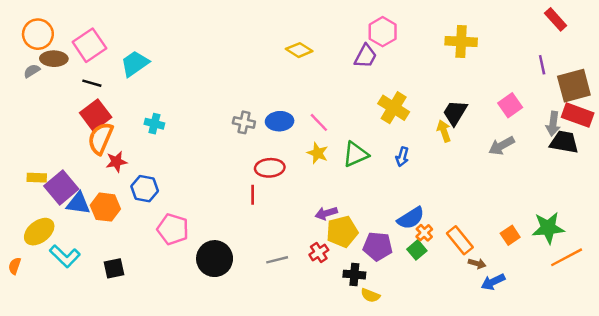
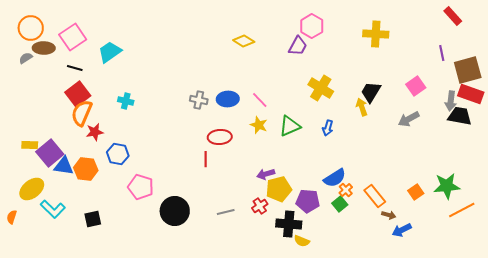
black cross: (354, 275) -> (289, 224), size x1.4

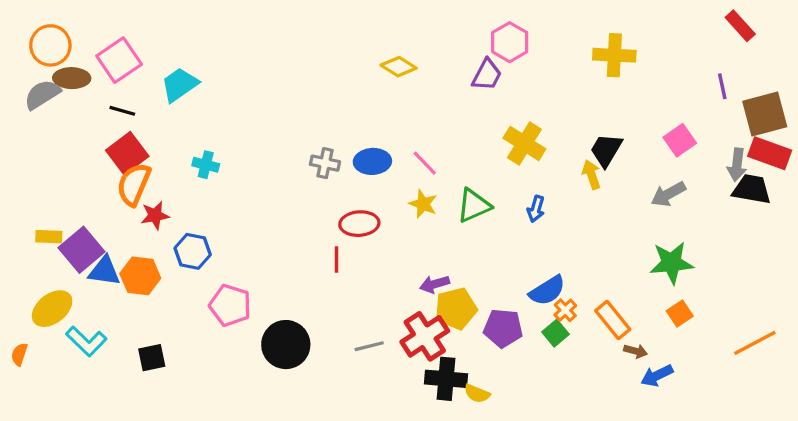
gray semicircle: (26, 58) -> (42, 94), size x1.6
green star: (447, 186) -> (672, 263), moved
red cross: (260, 206) -> (425, 336), size x1.8
black cross: (289, 224) -> (446, 379), moved
yellow semicircle: (302, 241) -> (477, 394), moved

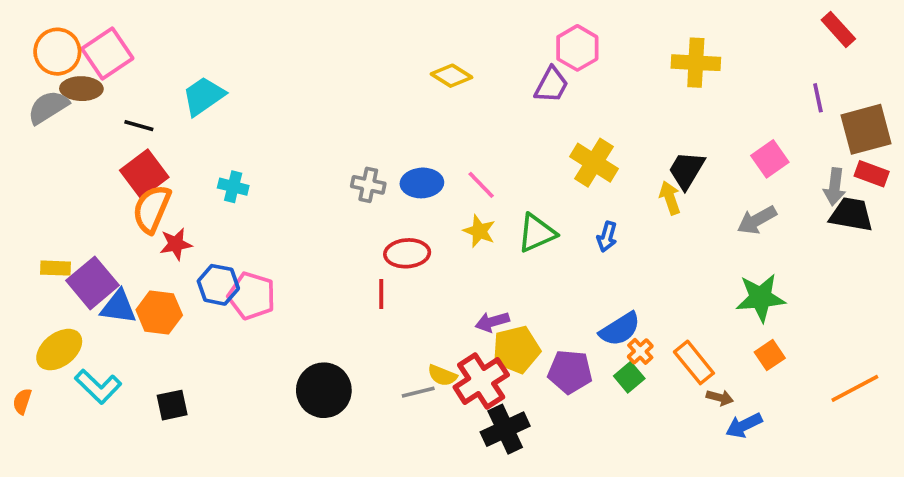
pink square: (119, 60) -> (107, 53), moved
red rectangle: (770, 153) -> (872, 174), size x0.7
pink pentagon: (230, 305) -> (252, 296), moved
black cross: (446, 379) -> (505, 429), turned -30
yellow semicircle: (477, 394) -> (442, 375), moved

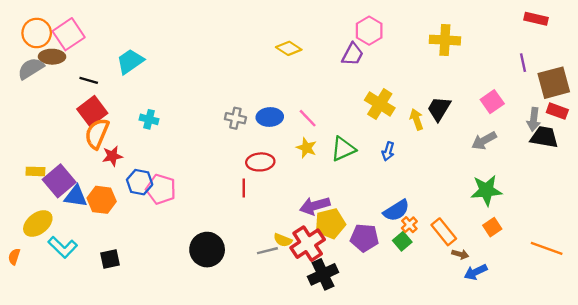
red rectangle: (838, 29) -> (536, 19), turned -35
yellow arrow: (670, 198) -> (416, 119), moved
purple arrow: (492, 322) -> (315, 206), size x1.4
orange line: (855, 388) -> (547, 248), turned 48

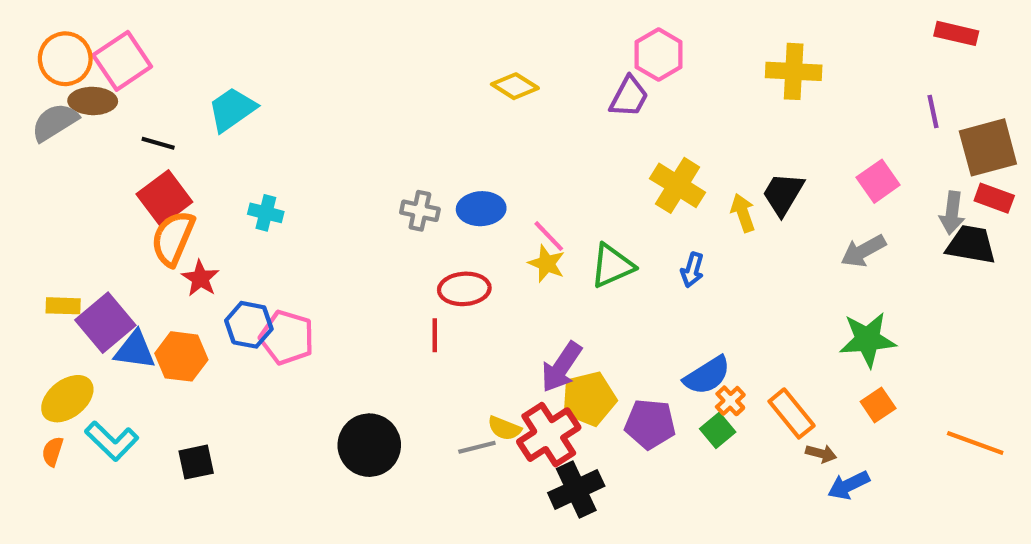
pink line: (308, 118) -> (549, 236), moved
red star: (112, 156) -> (200, 278), turned -30
purple arrow: (315, 206) -> (561, 367), turned -40
orange semicircle: (14, 257) -> (53, 451), moved

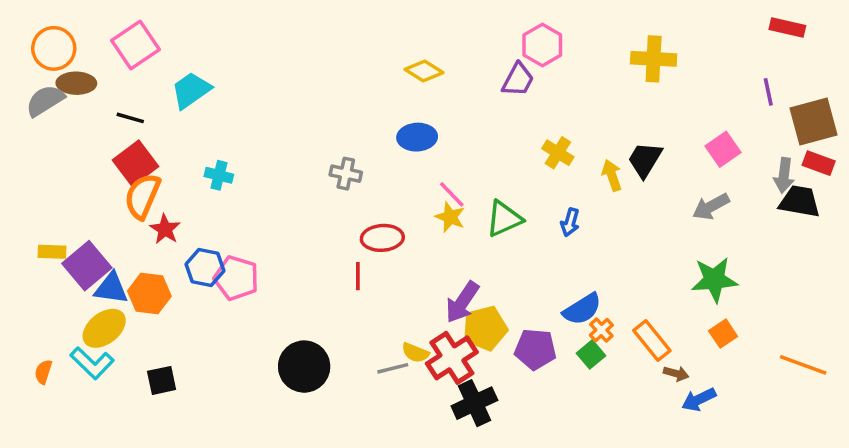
pink square: (122, 61) -> (135, 45), moved
yellow cross: (678, 185) -> (558, 153), size x0.7
blue ellipse: (481, 209) -> (417, 137), moved
yellow ellipse: (67, 399) -> (104, 328), moved

